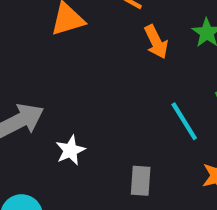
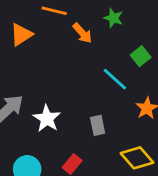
white star: (70, 150) -> (47, 119), size x1.4

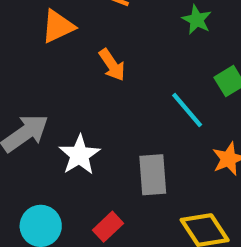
orange arrow: (82, 33) -> (112, 65), moved
gray rectangle: (98, 125) -> (153, 175), size x1.4

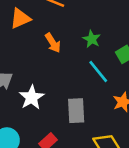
green star: (197, 20) -> (92, 39), moved

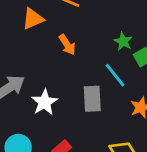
green star: (92, 39) -> (123, 41), moved
gray rectangle: (76, 111) -> (92, 99), moved

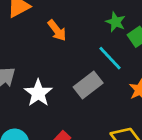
gray rectangle: (92, 99) -> (88, 85), turned 60

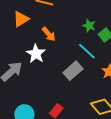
white star: (38, 93) -> (36, 54), moved

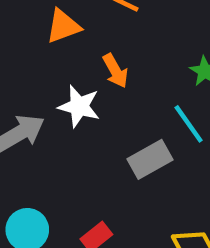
white star: (36, 54) -> (79, 106), turned -30

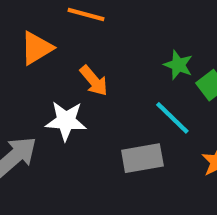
gray rectangle: (150, 159) -> (142, 158), turned 30

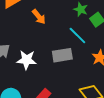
white star: (66, 121) -> (27, 60), moved

